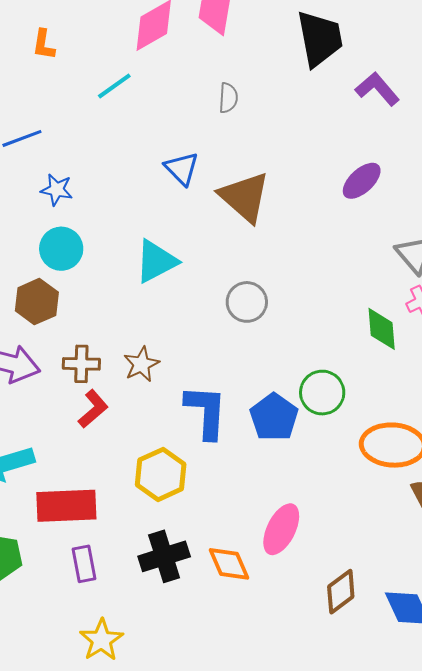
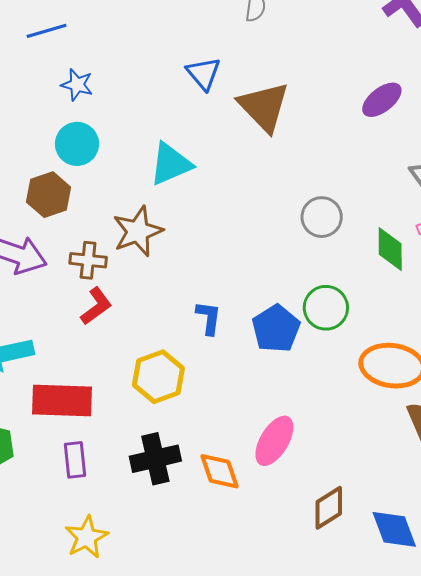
gray circle: (247, 302) -> (322, 217), moved
brown star: (141, 364) -> (138, 231), moved, size x1.4
blue L-shape: (206, 412) -> (209, 318), size x0.6

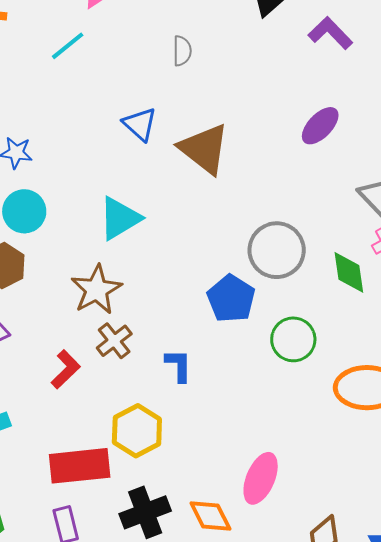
gray circle: (322, 217) -> (277, 250), size x1.4
brown cross: (88, 260) -> (114, 341), moved, turned -36
blue pentagon: (276, 329) -> (231, 299), moved
red rectangle: (62, 401) -> (80, 466), moved

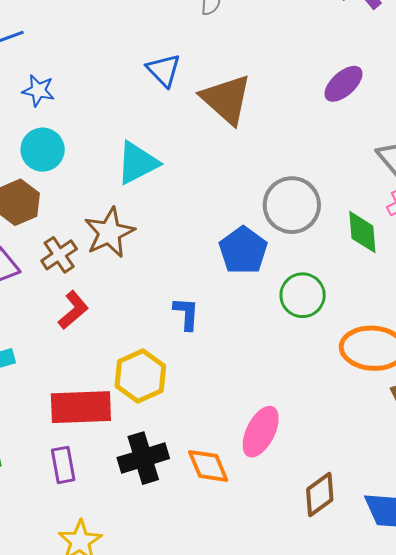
brown cross: (114, 341) -> (59, 255), moved

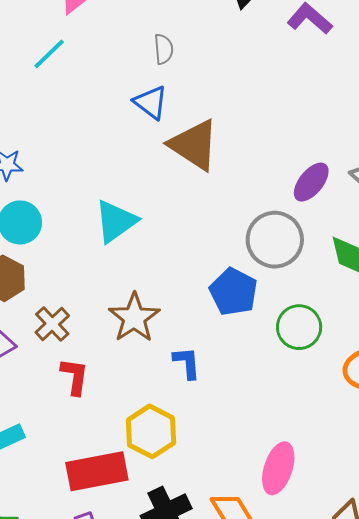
blue triangle: (164, 70) -> (151, 102), moved
purple ellipse: (343, 84) -> (311, 182), moved
brown star: (109, 233) -> (134, 318), moved
red L-shape: (73, 310) -> (75, 376), turned -33

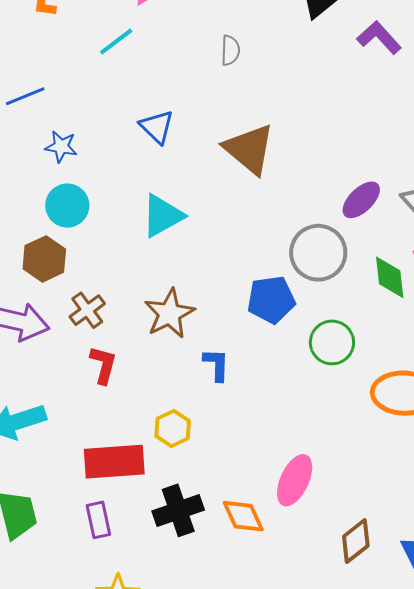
blue triangle: (151, 102) -> (157, 127), moved
blue pentagon: (234, 292) -> (271, 300), turned 30
yellow hexagon: (151, 431) -> (173, 429), size x0.7

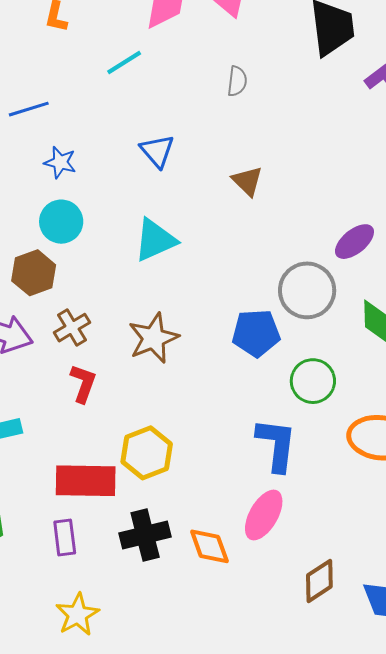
brown triangle: (249, 149) -> (247, 181), size x0.6
blue L-shape: (216, 365) -> (276, 445), moved, size x1.6
yellow hexagon: (173, 429) -> (147, 453), size x1.4

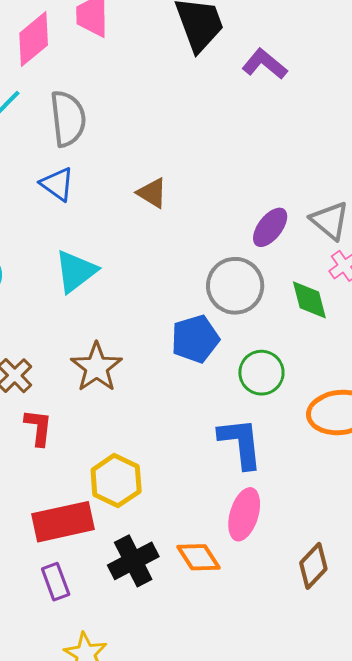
gray semicircle: (237, 81) -> (68, 119), moved, size x1.8

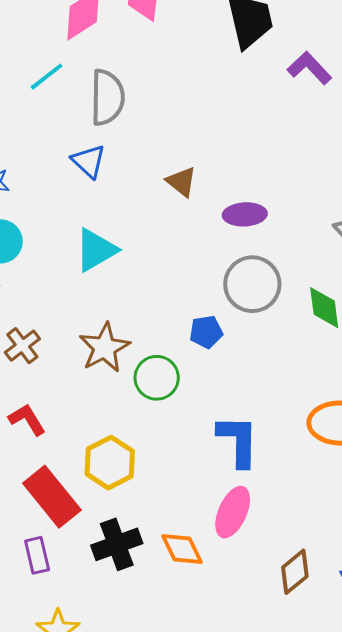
purple ellipse: (270, 227) -> (245, 214), moved, turned 42
blue pentagon: (195, 339) -> (206, 332), size x0.7
green circle: (261, 373) -> (157, 378), moved
red L-shape: (38, 427) -> (27, 420), moved, turned -45
red rectangle: (63, 522) -> (52, 497), turned 56

